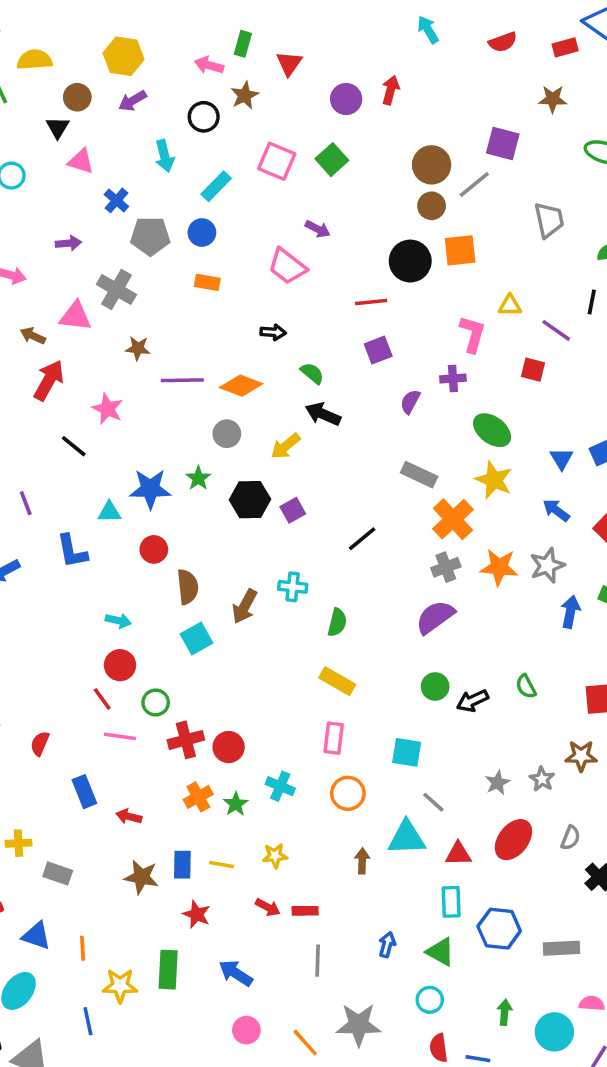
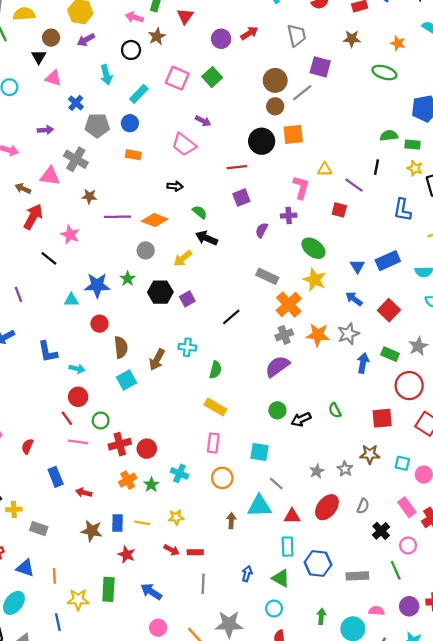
red arrow: (391, 90) -> (249, 33), turned 42
gray trapezoid: (549, 220) -> (297, 35), moved
blue L-shape: (72, 551) -> (48, 352), moved

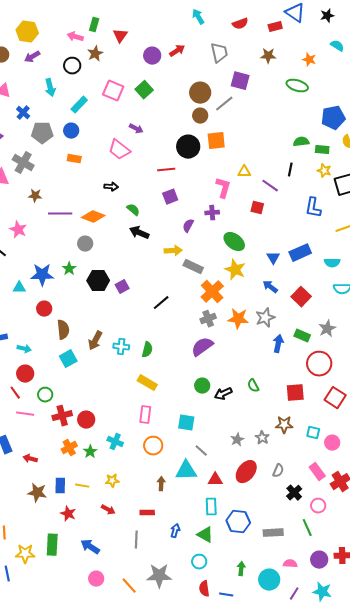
yellow arrow: (183, 258) -> (173, 251), moved, turned -144
cyan cross: (187, 347) -> (121, 347), moved
red rectangle: (195, 552) -> (147, 513), moved

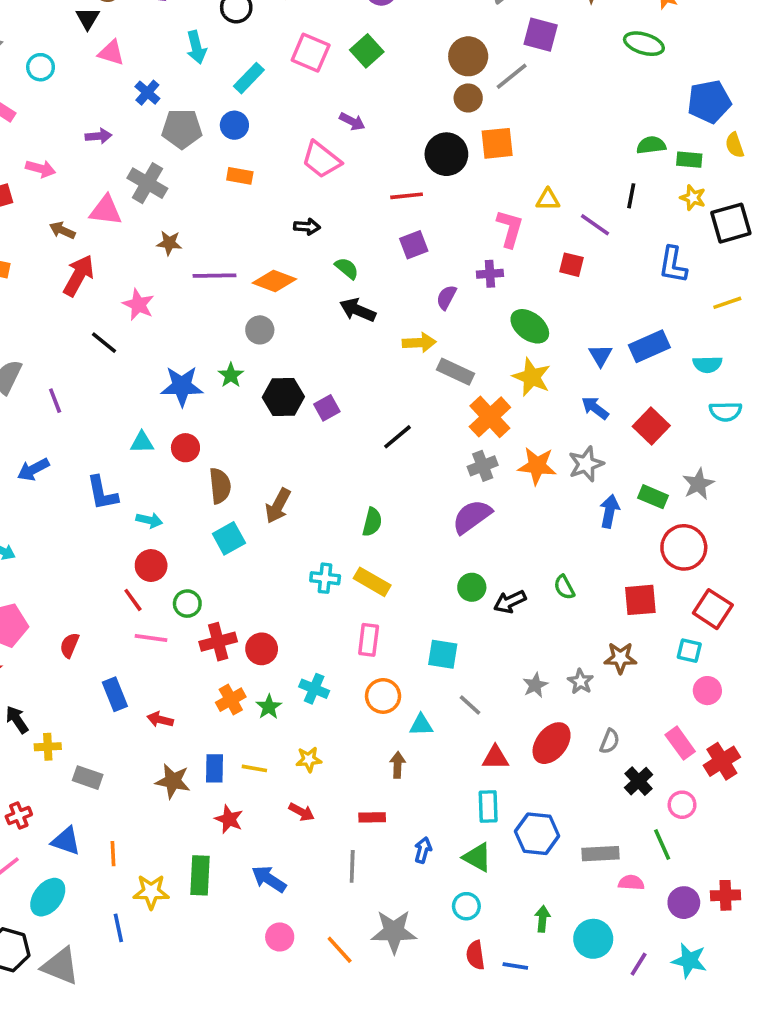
cyan triangle: (19, 288) -> (142, 442), moved
cyan cross: (121, 347) -> (325, 578), moved
cyan square: (313, 433) -> (689, 651), moved
cyan triangle: (186, 471) -> (421, 725), moved, size x0.6
pink semicircle: (290, 564) -> (631, 883), moved

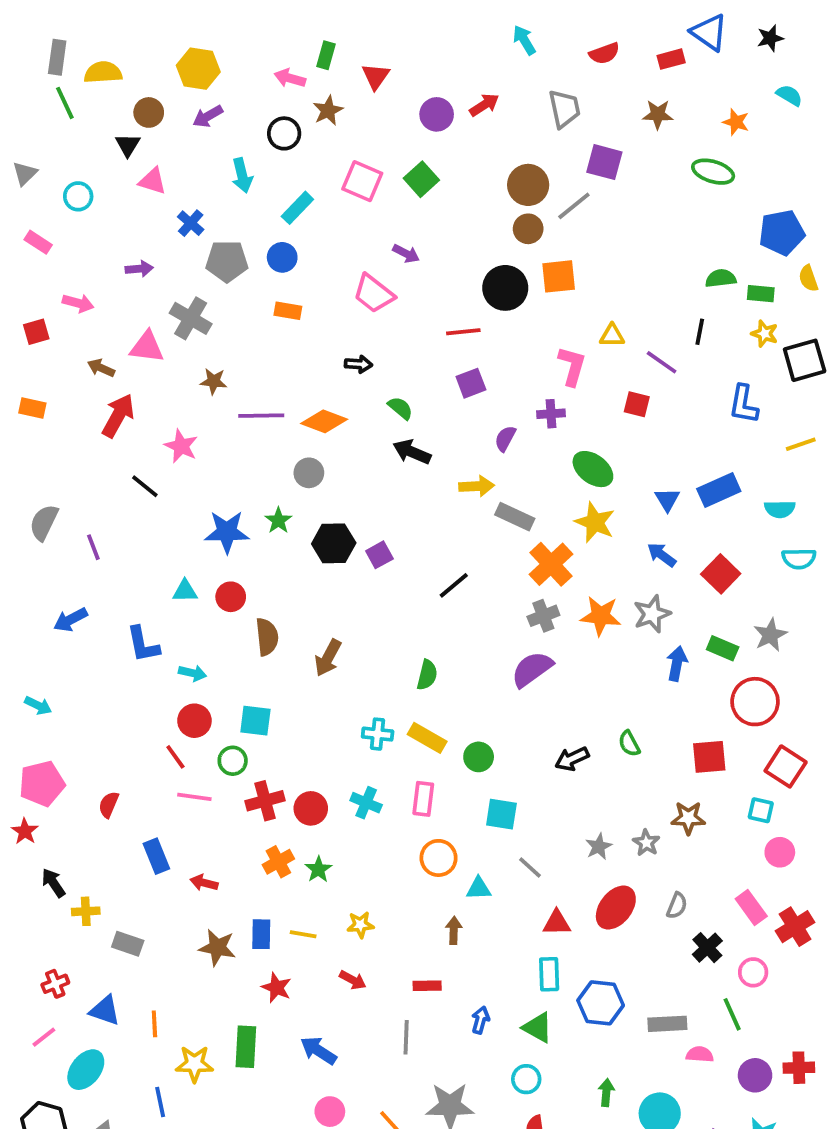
cyan square: (229, 538) -> (255, 721), moved, turned 36
green circle: (472, 587) -> (479, 757), moved
cyan cross: (314, 689) -> (366, 803), moved

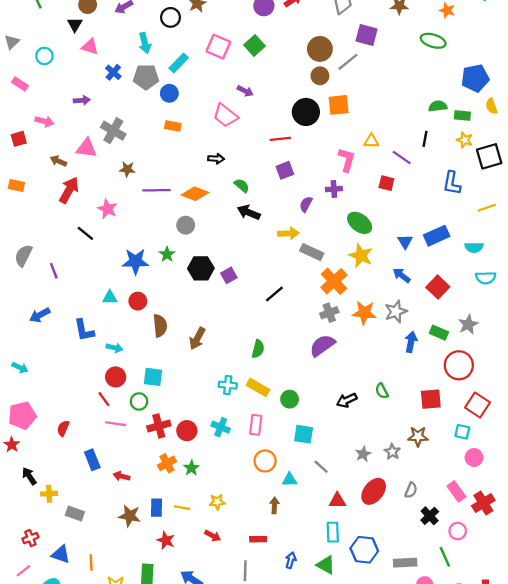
gray pentagon: (227, 261) -> (146, 77), moved

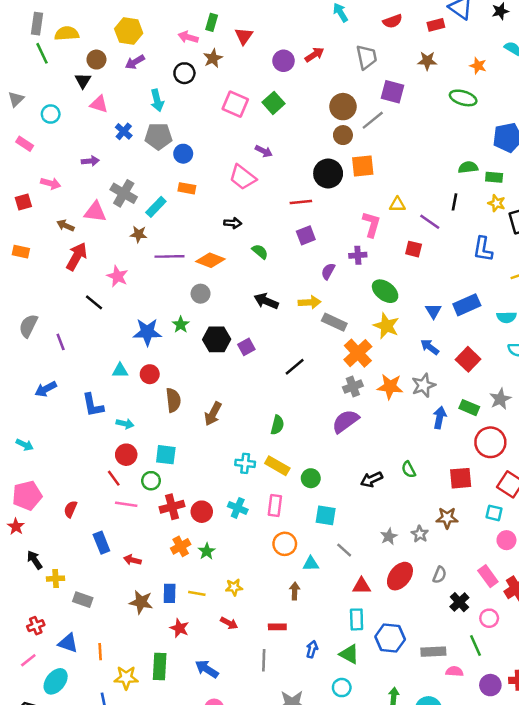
cyan rectangle: (179, 63) -> (156, 207), moved
black arrow: (249, 212) -> (266, 301), moved

